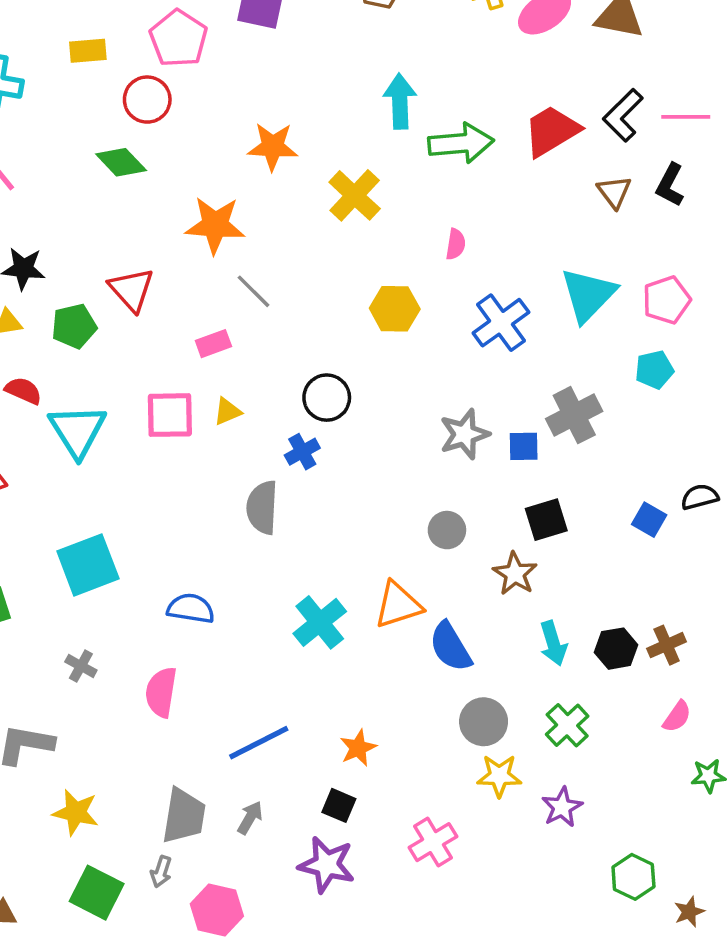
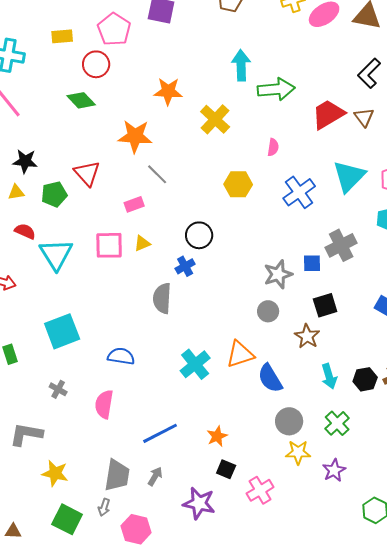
red trapezoid: (552, 131) -> (328, 114), moved
gray star: (464, 434) -> (278, 274), moved
black square: (339, 805) -> (226, 469), moved

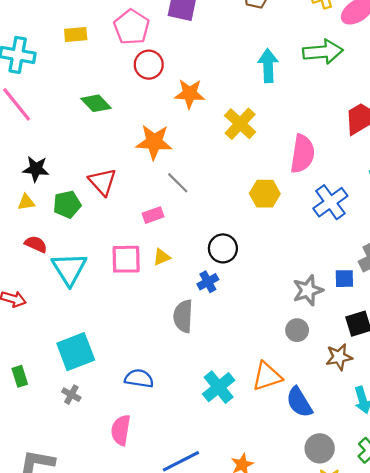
red circle: (96, 64) -> (149, 65), moved
green arrow: (276, 89) -> (323, 52), moved
pink semicircle: (273, 147) -> (302, 154), size x2.0
brown star: (307, 336) -> (339, 357), turned 30
gray cross: (58, 389) -> (71, 395), moved

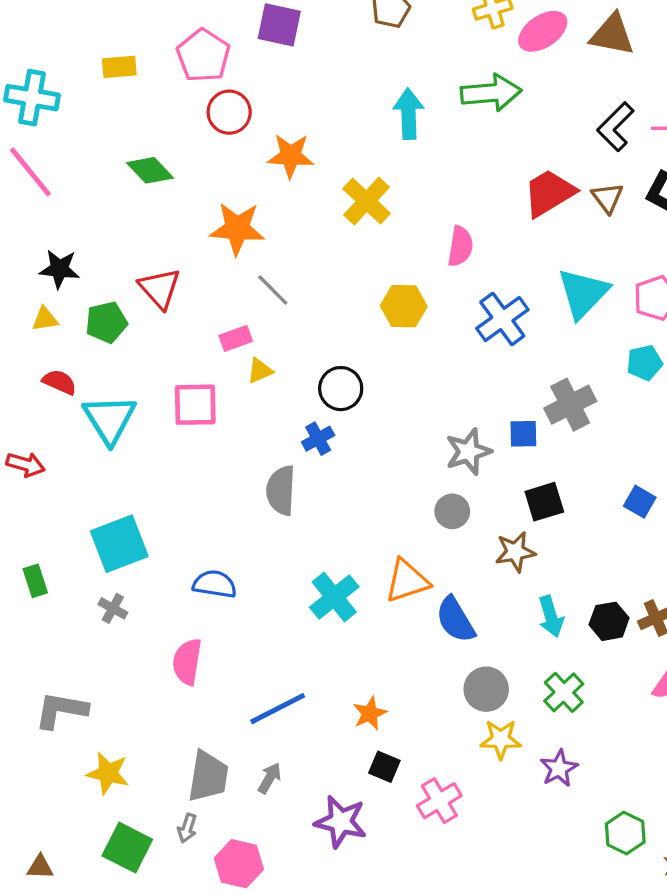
pink semicircle: (302, 154) -> (460, 246), size x0.7
yellow triangle: (162, 257) -> (260, 371), moved

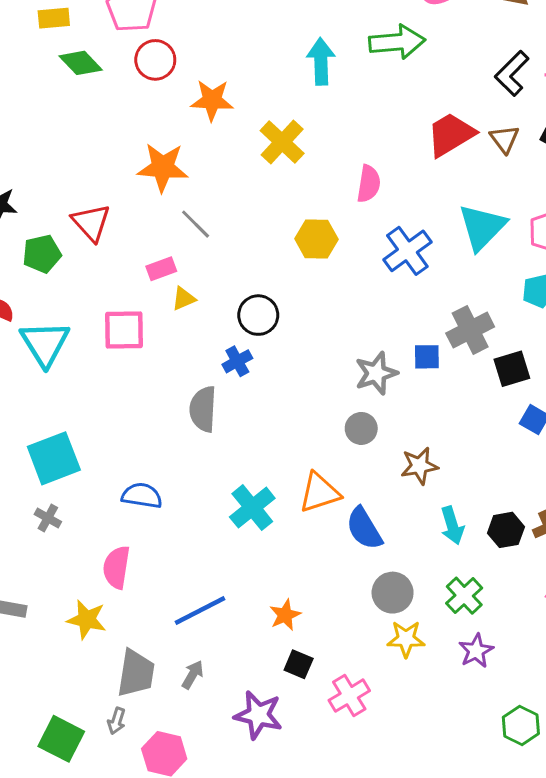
green diamond: (150, 170) -> (81, 63), moved
black square: (544, 502) -> (512, 369), moved
purple star: (559, 768) -> (476, 651), moved
yellow star: (108, 773) -> (87, 619), moved

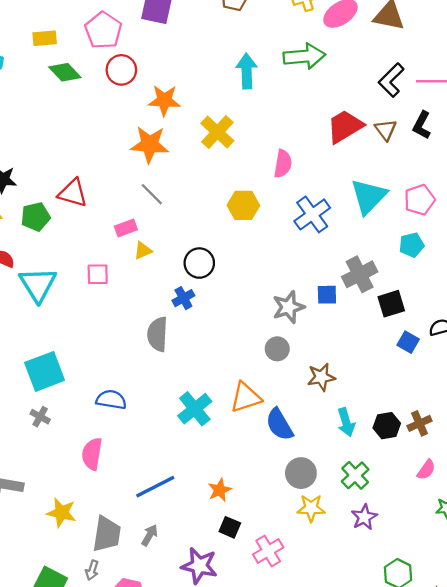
orange star: (163, 167) -> (150, 144), moved
red triangle: (91, 223) -> (73, 193), turned -32
pink square: (124, 330) -> (98, 274), size x0.7
yellow star: (87, 619) -> (62, 513), moved

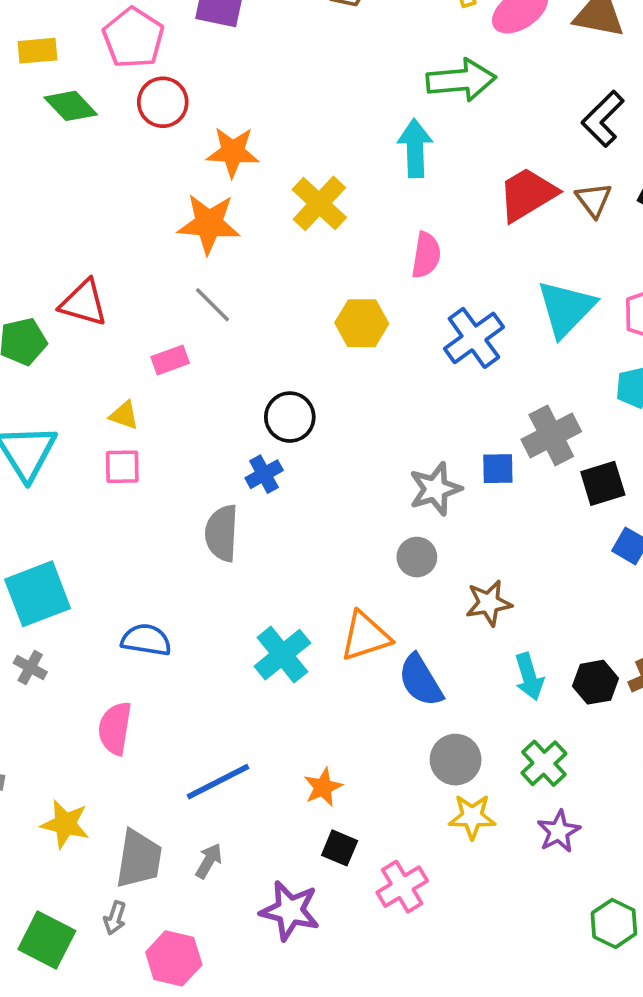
cyan arrow: (247, 71) -> (415, 148), moved
yellow triangle: (143, 251) -> (124, 415), moved, turned 42
pink square: (98, 274) -> (122, 467), moved

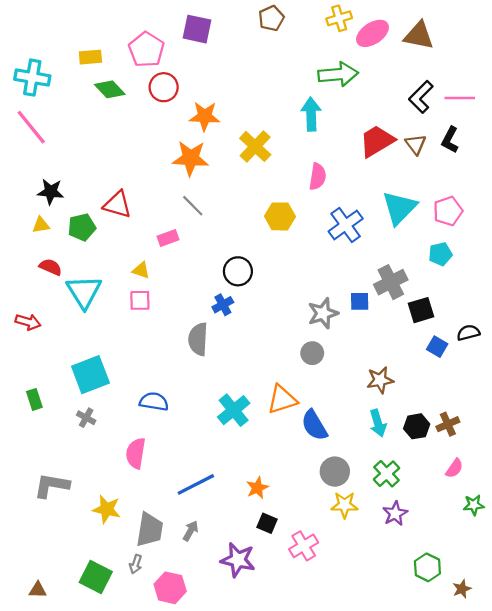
brown star: (489, 603) -> (380, 380), moved

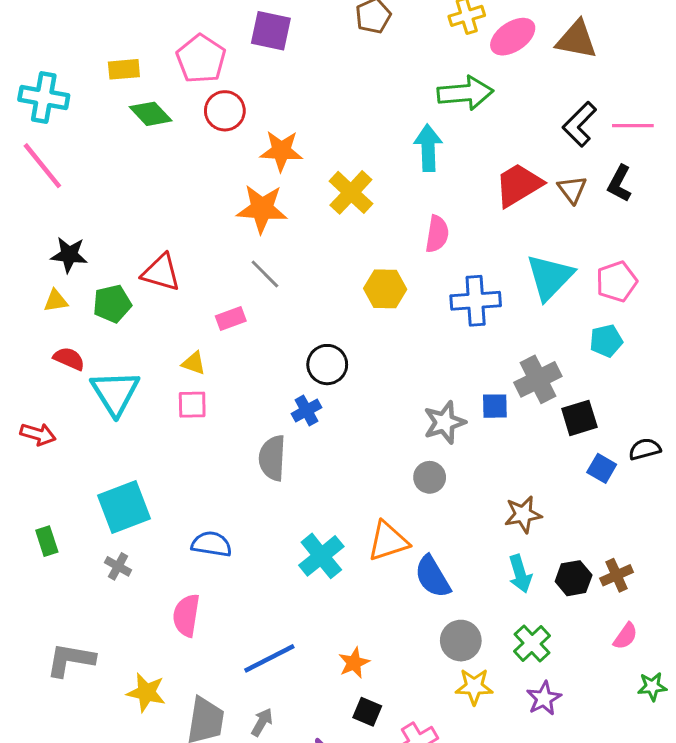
blue cross: (346, 225) -> (476, 301), turned 32

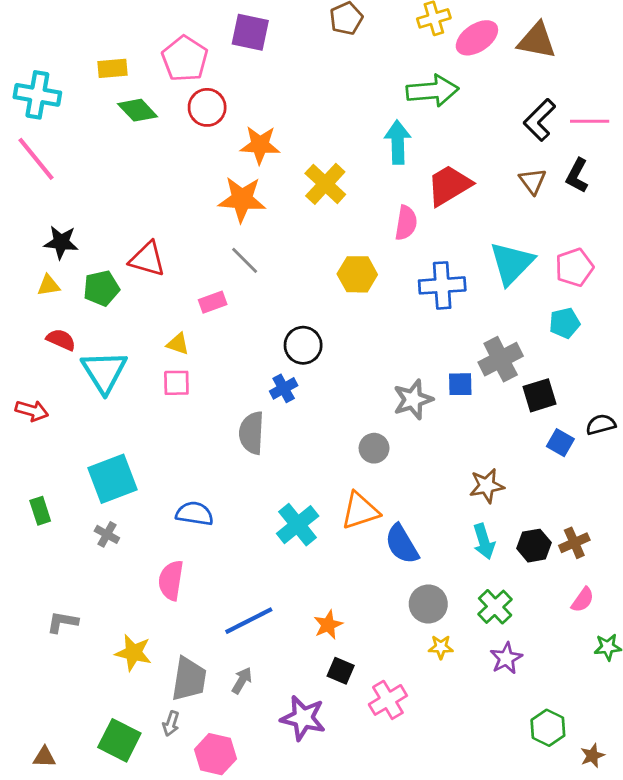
red trapezoid: (519, 185) -> (449, 185), moved
gray circle: (430, 477) -> (374, 448), moved
gray L-shape: (71, 660) -> (62, 622), size x0.7
yellow star: (474, 687) -> (441, 647), size x0.7

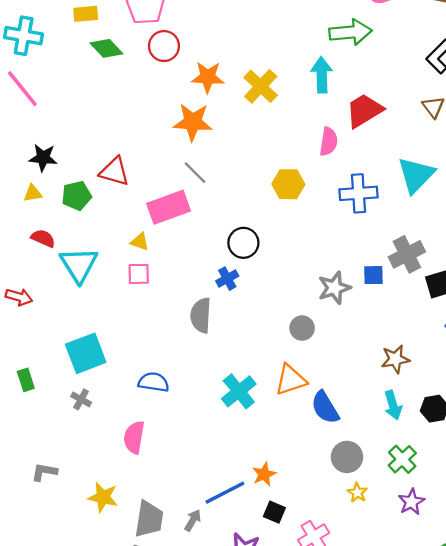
yellow cross: (325, 184) -> (261, 86), moved
pink rectangle: (213, 302) -> (169, 207), size x1.8
blue line: (249, 621) -> (225, 493), moved
yellow star: (441, 647) -> (357, 493), turned 30

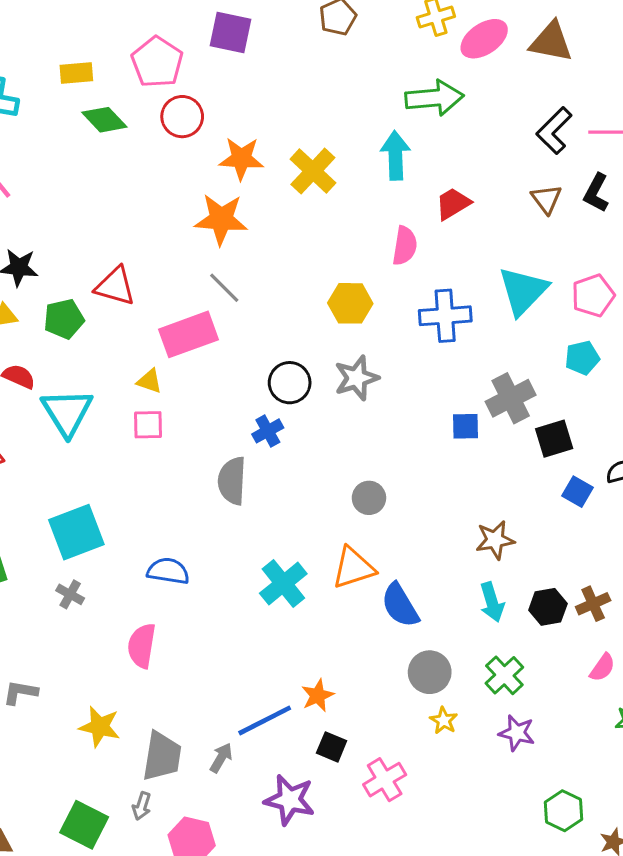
red trapezoid: (364, 110) -> (453, 204), size x0.7
gray star: (334, 288) -> (357, 378), moved
purple star: (411, 502) -> (517, 733), turned -30

